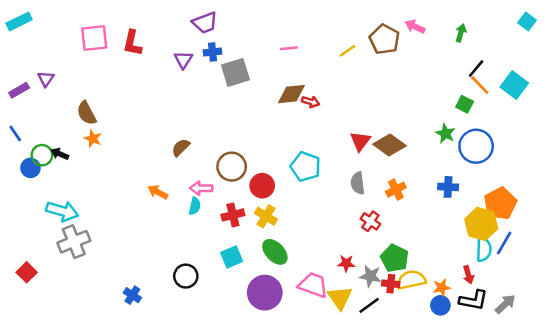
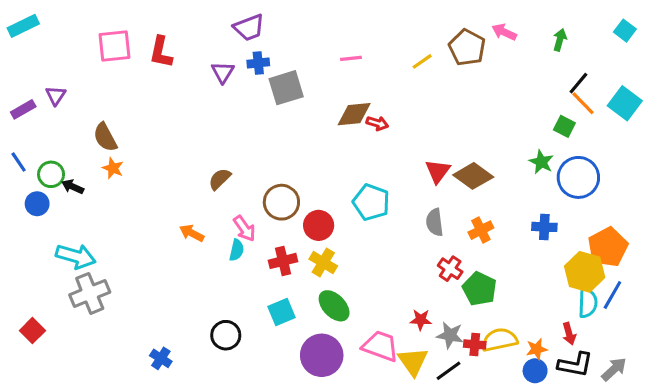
cyan square: (527, 21) -> (625, 31), moved
green circle: (42, 155) -> (51, 174), moved
pink arrow: (201, 188) -> (244, 228), turned -125
green pentagon: (395, 258) -> (479, 289), moved

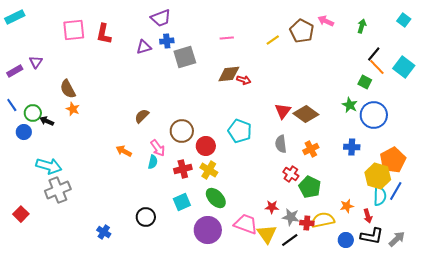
purple triangle: (223, 72) -> (144, 47), turned 42
orange star: (537, 349) -> (347, 206), moved

